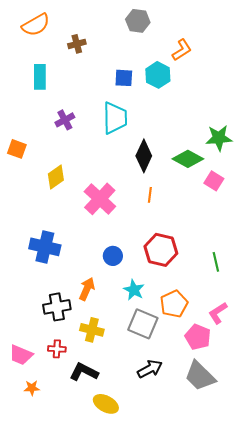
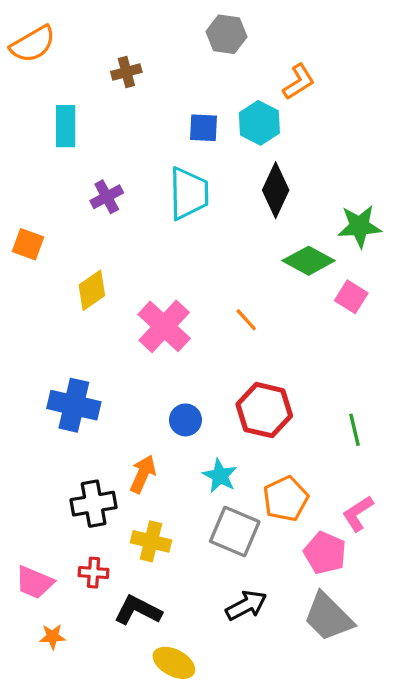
orange semicircle: (36, 25) -> (33, 44), moved
black diamond: (144, 156) -> (276, 190), moved
orange line: (150, 195) -> (246, 320), turned -49

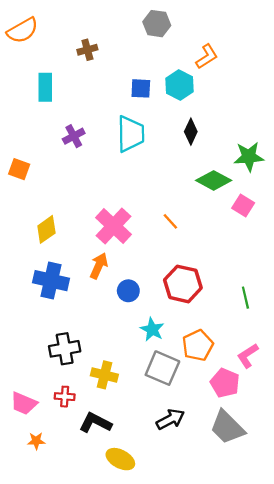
black diamond: (276, 190) -> (191, 132), size x0.7
yellow diamond: (92, 290) -> (46, 229), moved
orange arrow: (143, 474) -> (99, 266), moved

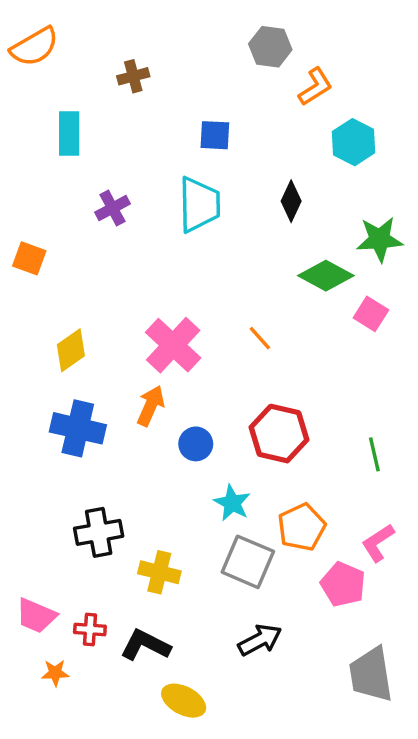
gray hexagon: (157, 24) -> (270, 47), moved
cyan hexagon: (179, 85) -> (354, 142), moved
red cross: (65, 397) -> (90, 629), moved
gray trapezoid: (227, 427) -> (371, 675), moved, turned 36

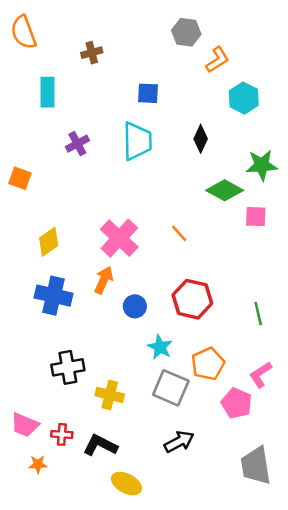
orange semicircle: (34, 47) -> (24, 32), turned 100
pink square: (371, 314) -> (256, 217), turned -30

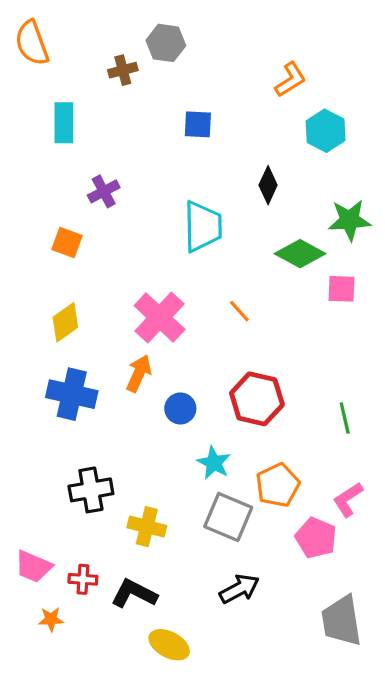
gray hexagon: (186, 32) -> (166, 43), moved
cyan trapezoid: (137, 141) -> (203, 227), moved
orange square: (20, 178) -> (67, 242), moved

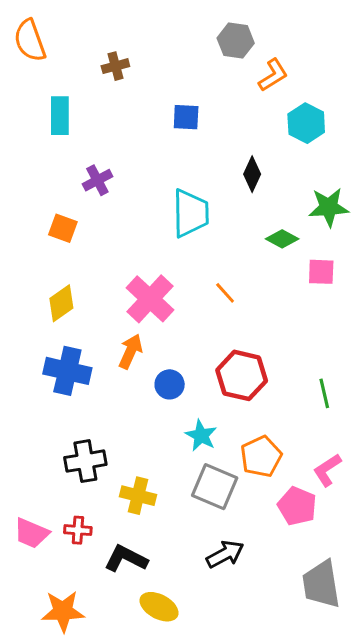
gray hexagon: (166, 43) -> (236, 41), moved
green diamond: (300, 254) -> (282, 239), size x0.7
red cross: (83, 579) -> (78, 530), moved
orange star: (51, 619) -> (63, 611), moved, size x1.8

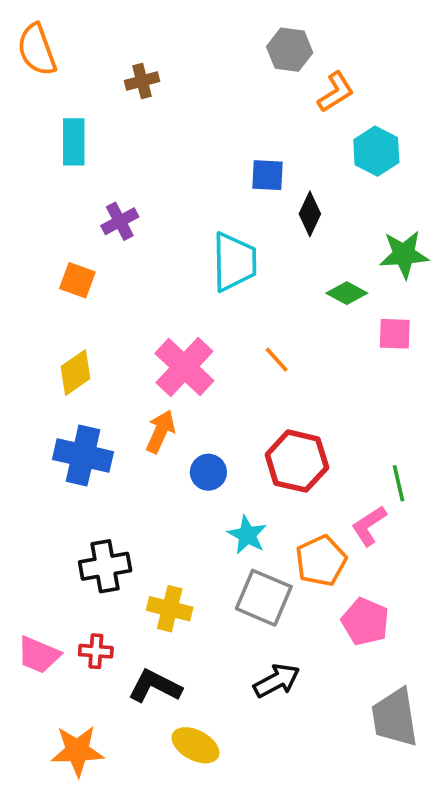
blue square: (186, 117) -> (267, 175), moved
pink L-shape: (327, 470) -> (369, 526), moved

